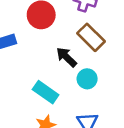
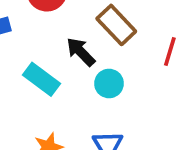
cyan rectangle: (46, 92) -> (42, 79), moved

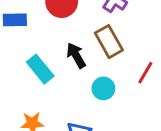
cyan circle: (109, 84) -> (103, 88), moved

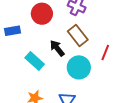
cyan circle: (103, 88) -> (79, 67), size x1.5

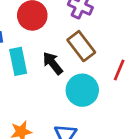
cyan rectangle: (35, 61) -> (18, 61), moved, turned 36

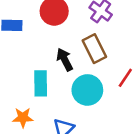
cyan rectangle: (18, 61) -> (41, 83), moved

